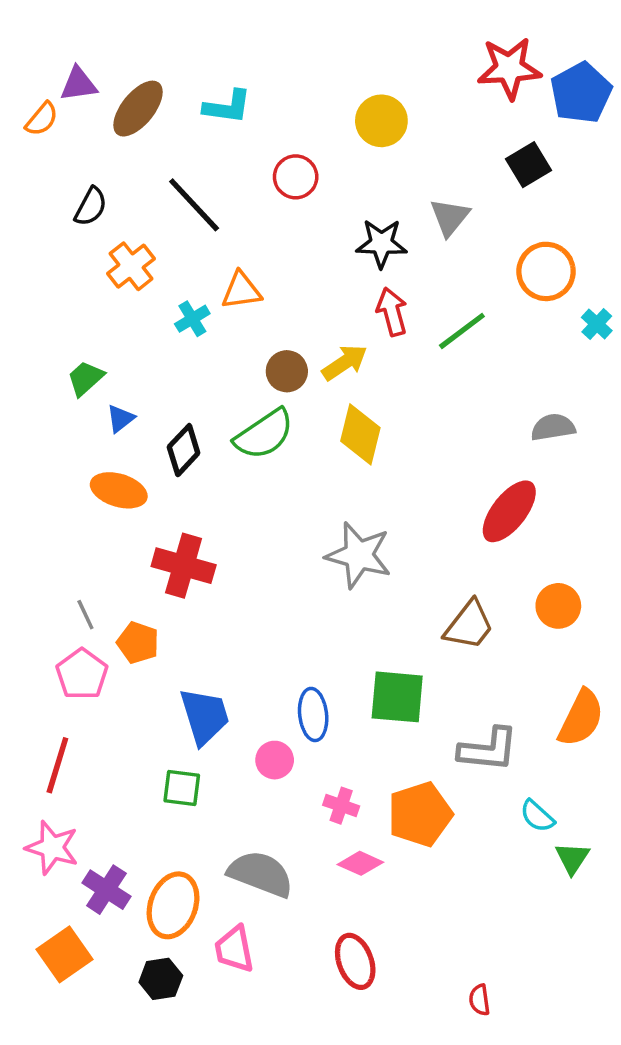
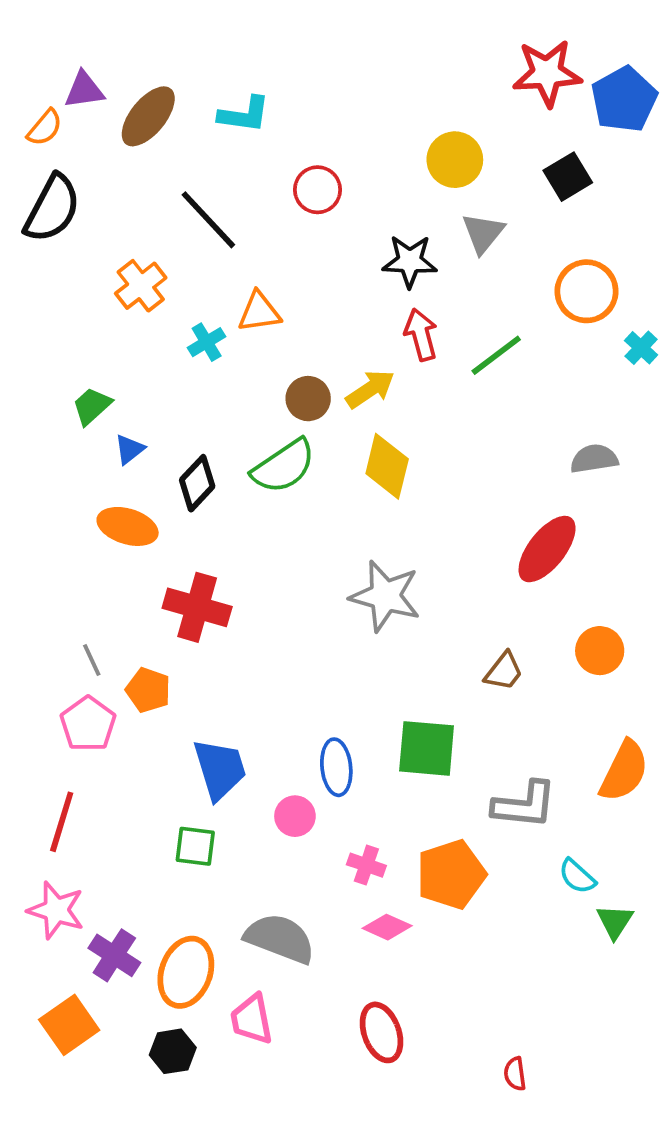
yellow circle: (381, 121) -> (455, 160), moved
black semicircle: (91, 207) -> (52, 209), moved, size x1.6
brown trapezoid: (469, 625) -> (504, 671), size x0.7

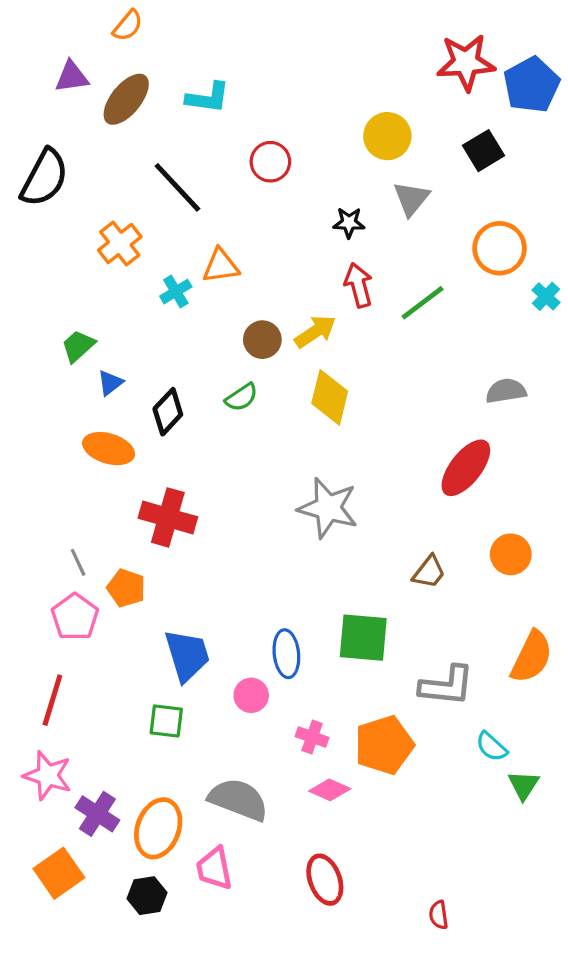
orange semicircle: (45, 128) -> (128, 26), moved
black star: (410, 261) -> (349, 223), size x0.7
green semicircle: (284, 466) -> (242, 397), size x0.6

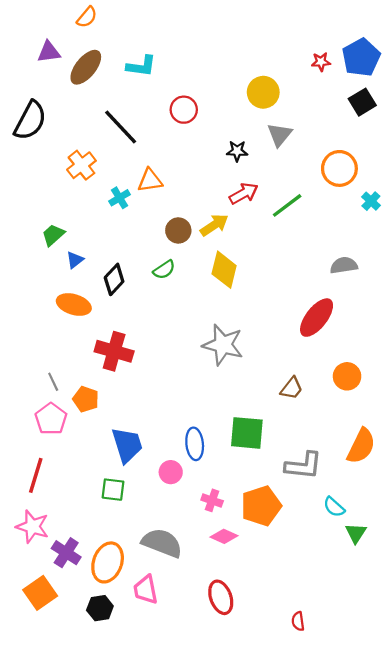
red star: (466, 62) -> (321, 62), moved, size x0.5
black square: (483, 151) -> (362, 102), moved
red arrow: (359, 285) -> (244, 193), turned 76

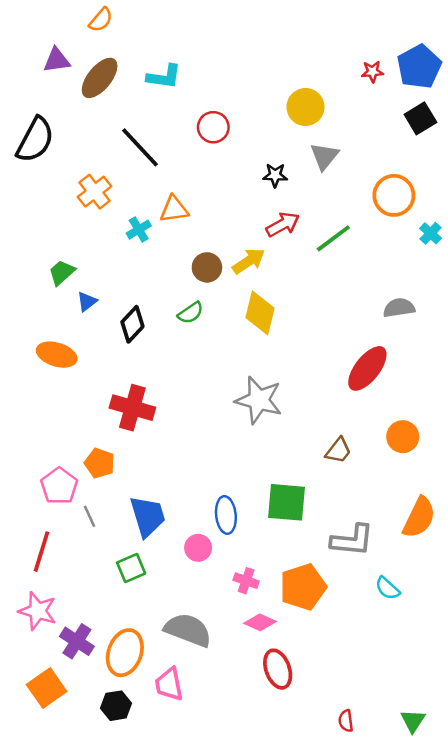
orange ellipse: (74, 305) -> (57, 355), moved
gray line: (53, 382) -> (89, 516), moved
green square: (113, 490) -> (131, 568), turned -30
green triangle: (356, 533) -> (413, 721), moved
red ellipse: (221, 597) -> (278, 669), moved

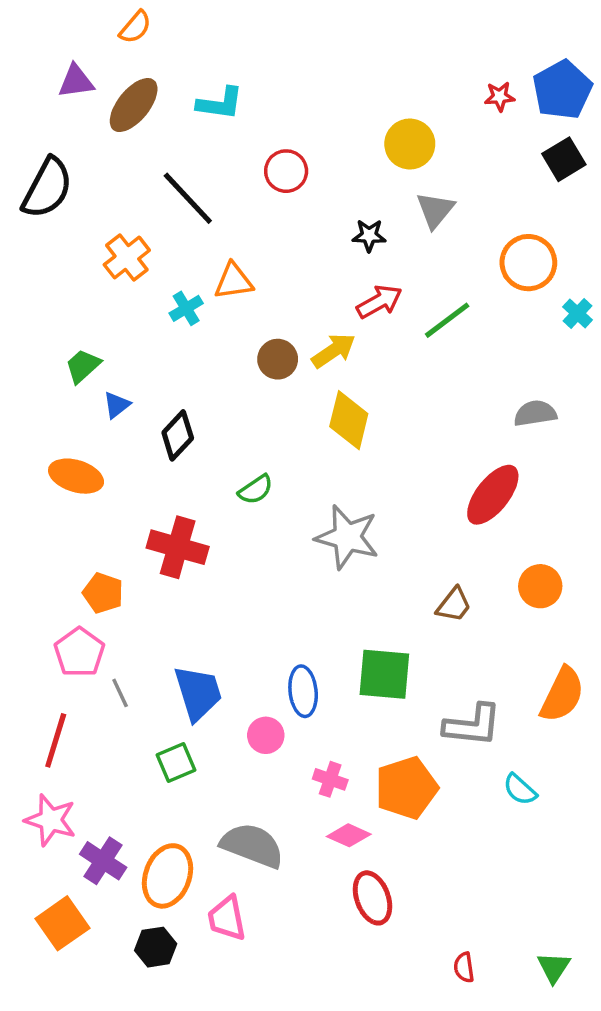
green semicircle: (191, 313) -> (256, 490), moved
orange pentagon: (100, 463) -> (103, 593), moved

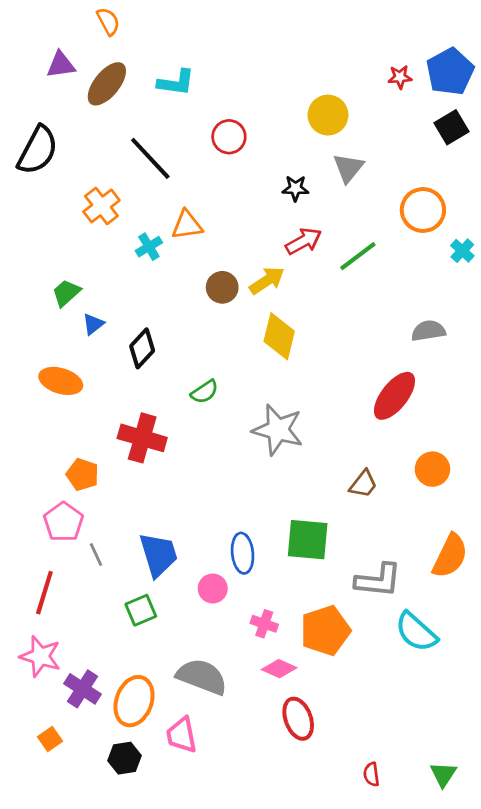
orange semicircle: (135, 27) -> (108, 21), turned -68
cyan semicircle: (520, 790) -> (416, 632), size x1.6
orange square: (62, 923) -> (50, 739), size x0.6

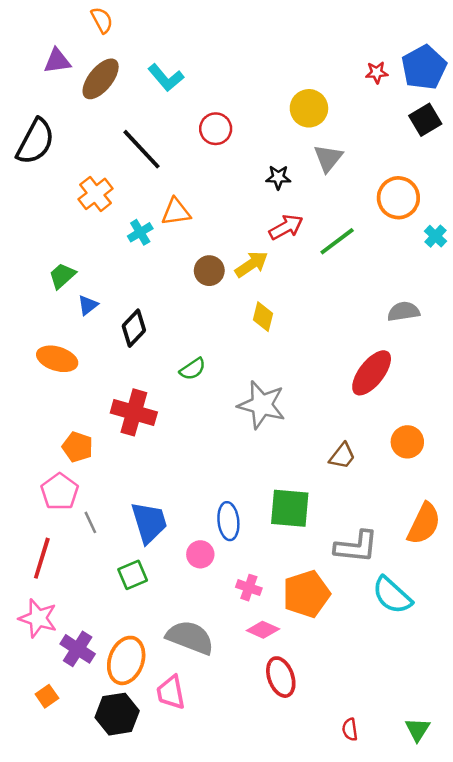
cyan L-shape: (176, 82) -> (166, 78), turned 42
yellow diamond: (279, 336) -> (263, 317), size x0.7
black hexagon: (125, 758) -> (117, 714), size x1.4

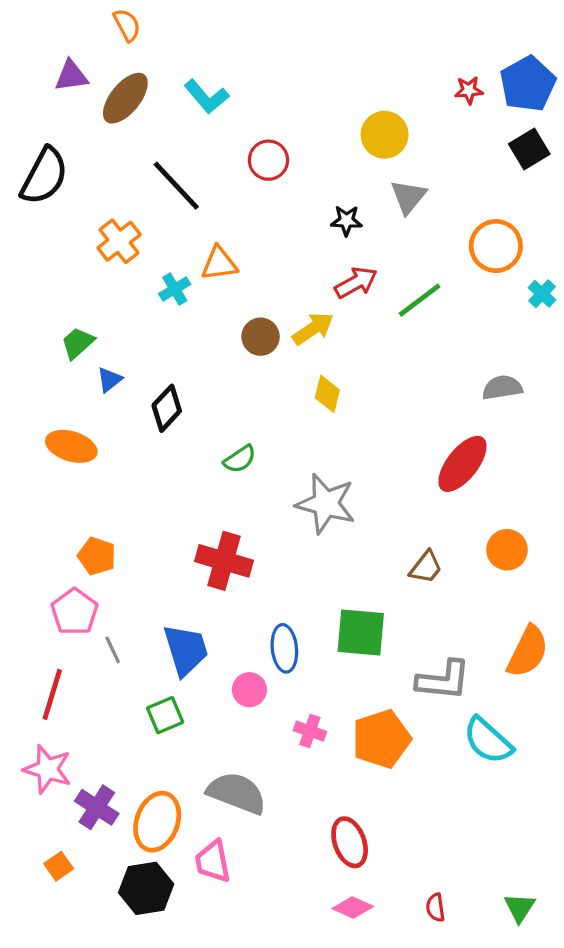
red cross: (134, 412) -> (224, 561), moved
pink diamond: (263, 630) -> (353, 908), moved

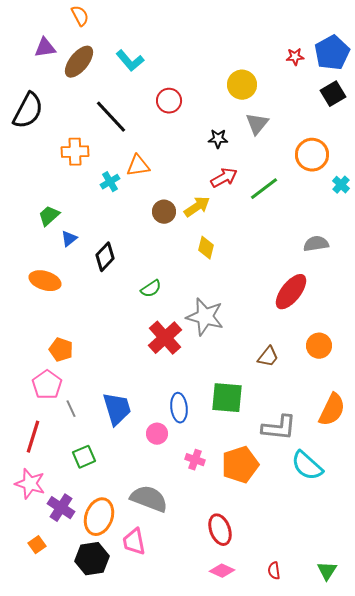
orange cross: (119, 241) -> (75, 152), turned 36
red cross: (224, 561) -> (165, 338), moved, turned 32
green square: (165, 715) -> (84, 457), moved

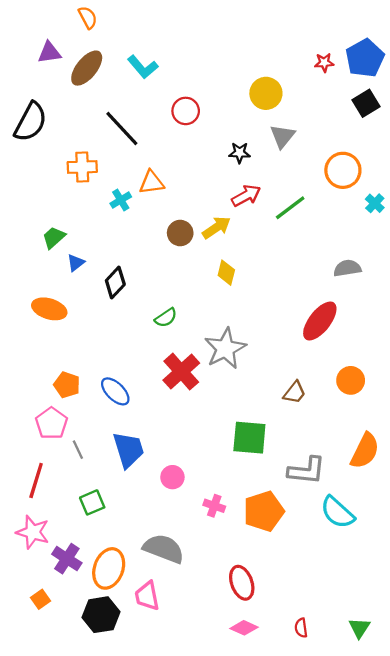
gray star: (205, 317) -> (225, 348), turned 30
blue ellipse: (179, 408) -> (115, 391), moved, turned -40

